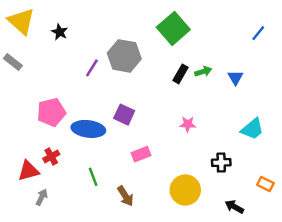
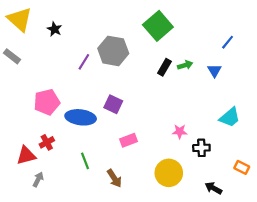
blue line: (258, 33) -> (228, 42), moved
pink star: (188, 124) -> (180, 131), moved

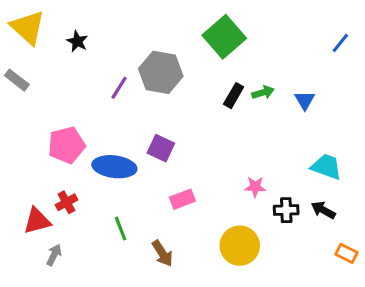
blue line: (228, 42) -> (340, 43), moved
cyan trapezoid: (230, 117) -> (326, 167), turned -120
orange rectangle: (242, 167) -> (346, 253), moved
black arrow: (213, 188) -> (323, 210), moved

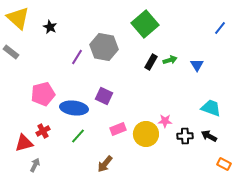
green line: (121, 229) -> (78, 136), moved, turned 63
yellow circle: (240, 246) -> (146, 134), moved
brown arrow: (162, 253) -> (105, 164), turned 72

